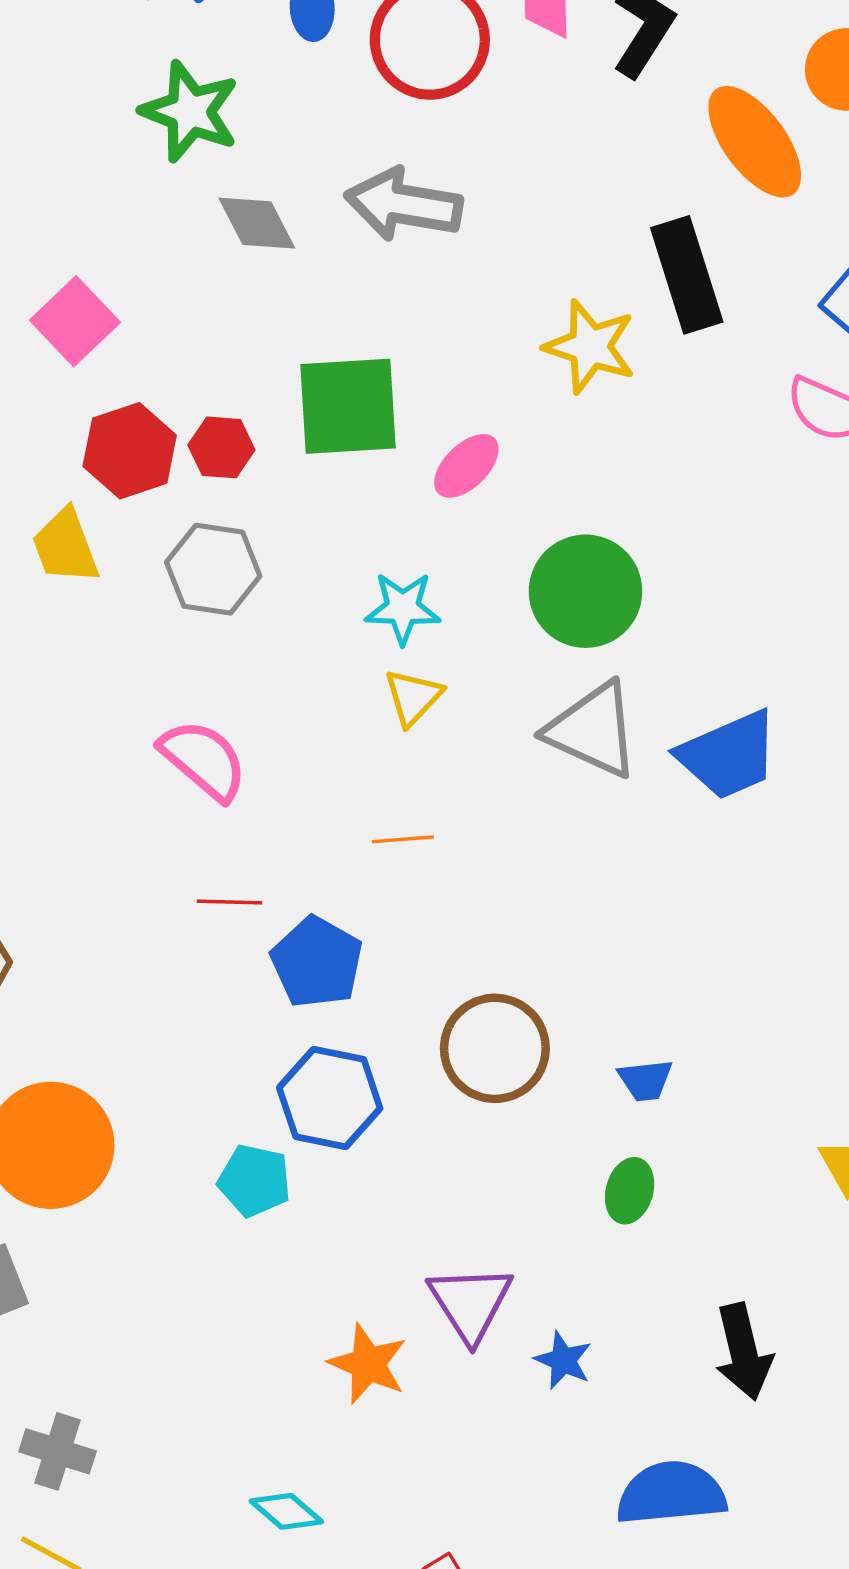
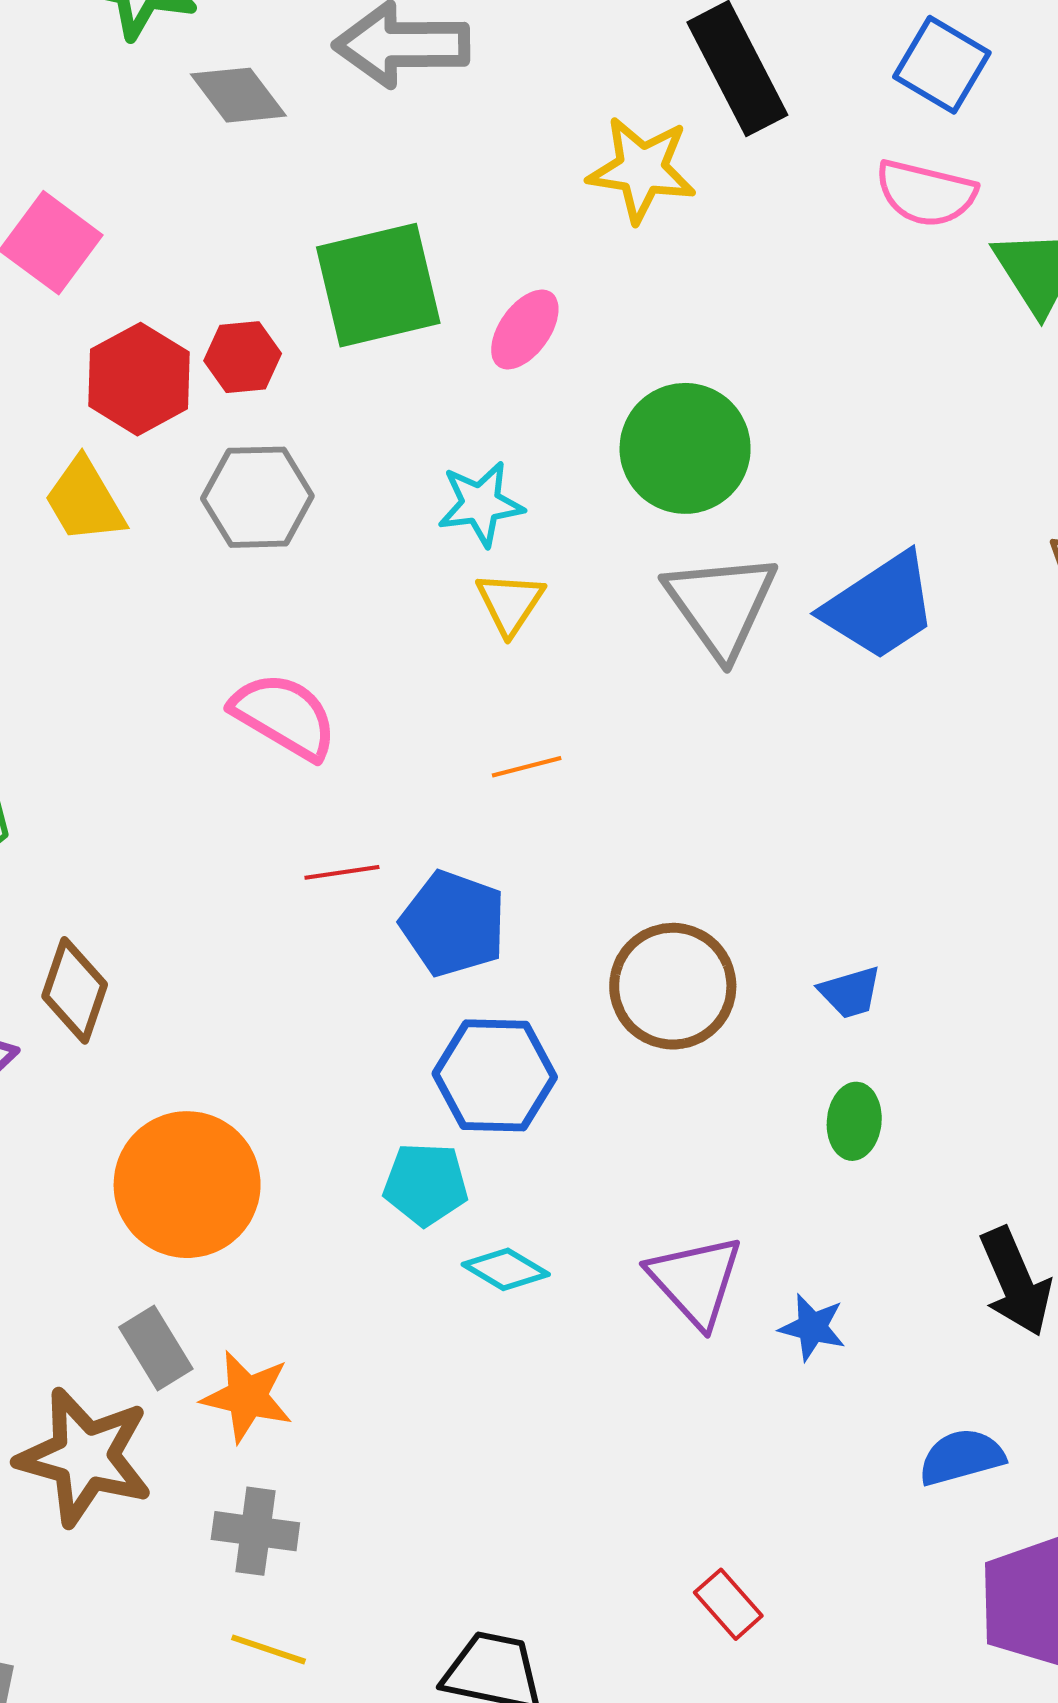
gray triangle: (593, 730) -> (721, 605), turned 40
orange star: (368, 1364) -> (247, 1397), moved
blue semicircle: (671, 1493) -> (962, 1457), size x0.7
cyan diamond: (286, 1511) -> (506, 1269), moved

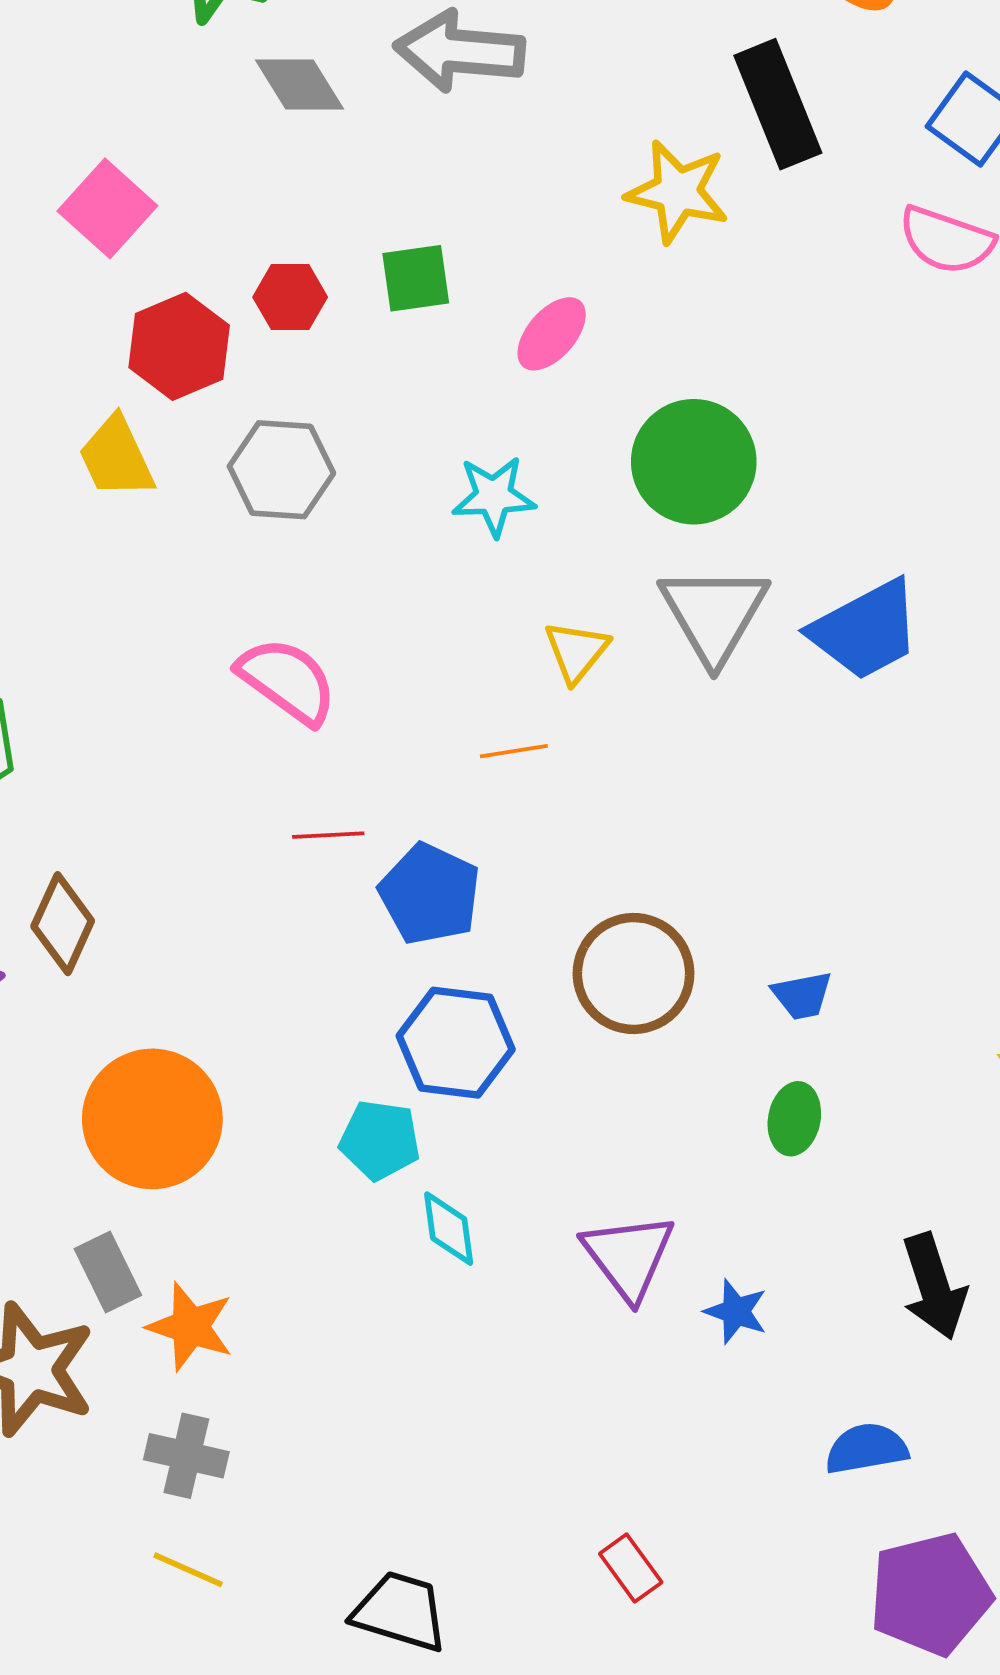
green square: (378, 285) -> (416, 278), size x0.6
red hexagon: (243, 357) -> (290, 297), moved
yellow triangle: (510, 603) -> (576, 651), moved
cyan diamond: (506, 1269) -> (449, 1229), turned 46

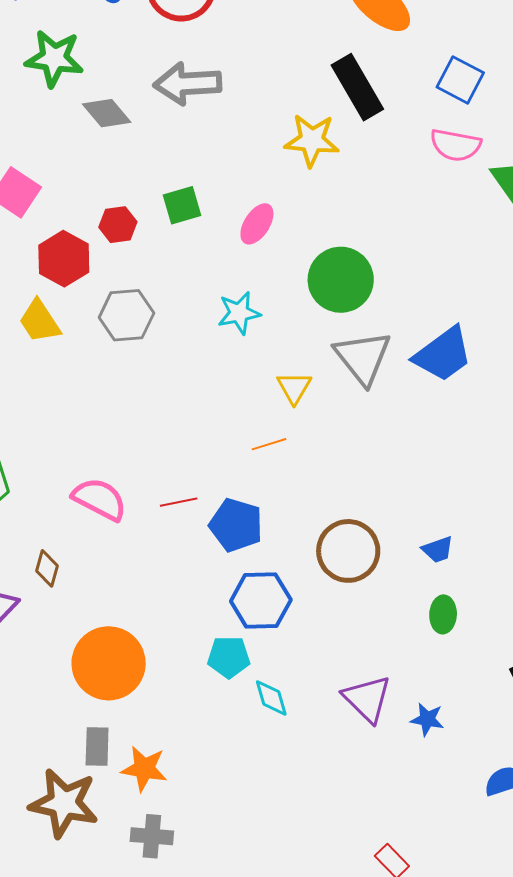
pink semicircle: (287, 681) -> (100, 499), moved
brown diamond: (63, 924) -> (47, 568), size x0.7
gray rectangle: (108, 1272) -> (97, 746), turned 36

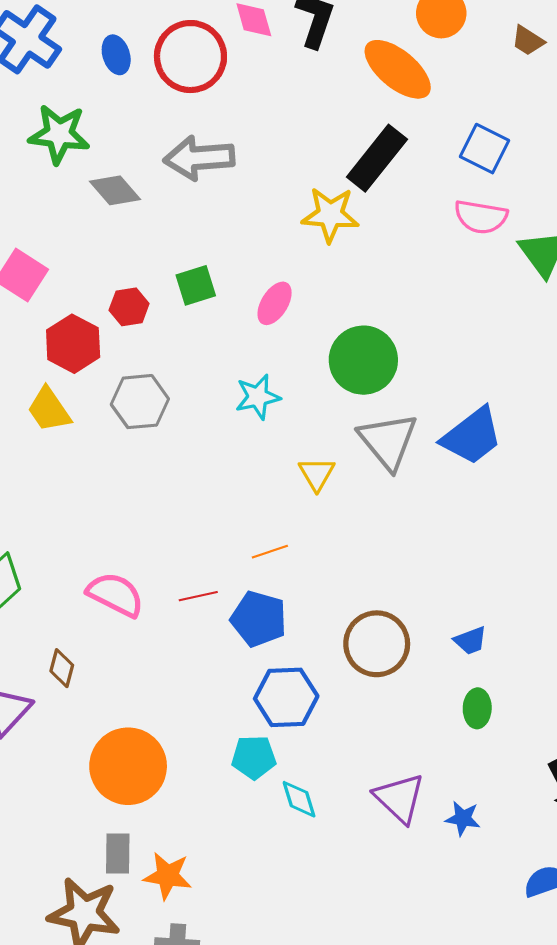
black rectangle: (357, 87) -> (377, 158), turned 70
orange line: (269, 444) -> (270, 552), moved

